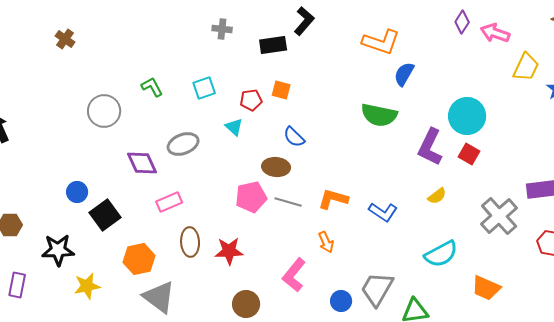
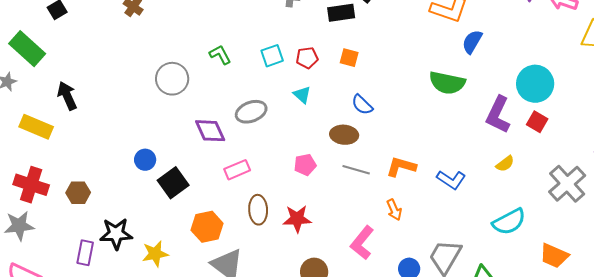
red pentagon: (251, 100) -> (307, 58), moved
pink pentagon: (251, 197) -> (305, 165), moved, size x0.7
black star: (58, 250) -> (116, 234), moved

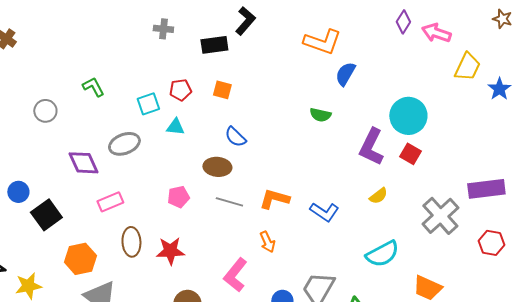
cyan square: (272, 56) -> (148, 104), moved
gray circle: (172, 79) -> (45, 111), size x0.7
green semicircle: (447, 83) -> (320, 115), size x0.6
cyan triangle: (302, 95) -> (175, 127), turned -36

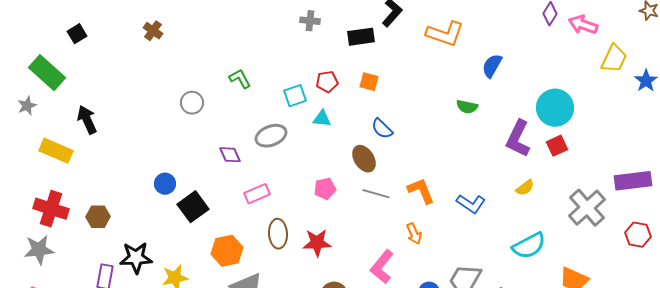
orange L-shape: (322, 42) -> (445, 34), moved
red square: (410, 154) -> (557, 146), turned 35
purple diamond: (83, 163) -> (230, 155), size x0.7
brown ellipse: (217, 167) -> (364, 159), turned 52
orange L-shape: (274, 199) -> (421, 191), turned 52

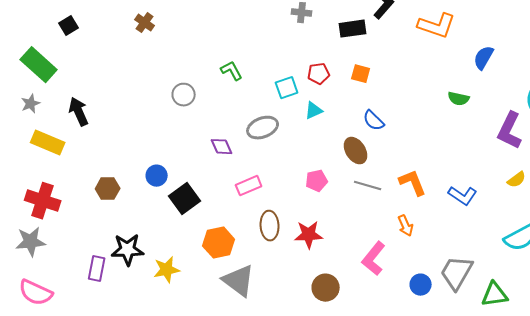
gray star: (27, 106) -> (31, 104), moved
cyan triangle: (322, 119) -> (314, 111), turned -30
brown hexagon: (98, 217) -> (108, 189), moved

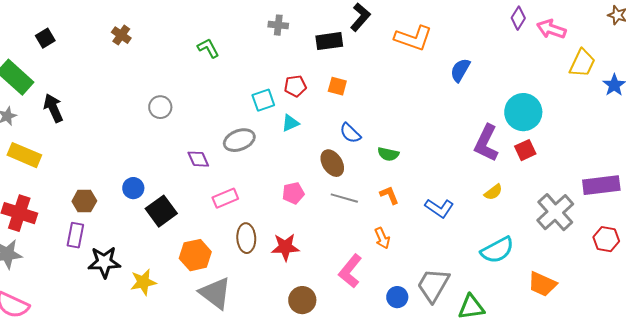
green L-shape: (232, 71) -> (208, 48), moved
green semicircle: (459, 99) -> (388, 154), moved
black arrow: (79, 112) -> (53, 108), moved
orange L-shape: (413, 183) -> (389, 195), size x0.7
purple rectangle: (97, 269) -> (75, 235), moved

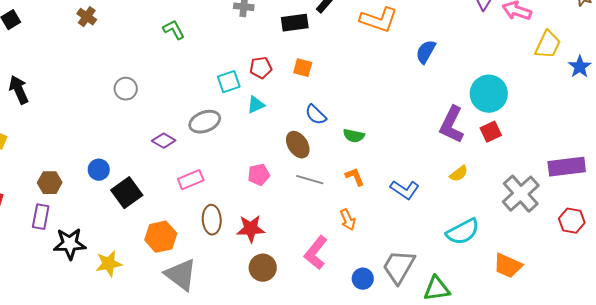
purple diamond: (198, 159) -> (164, 141), turned -35
brown circle: (302, 300) -> (263, 268), moved

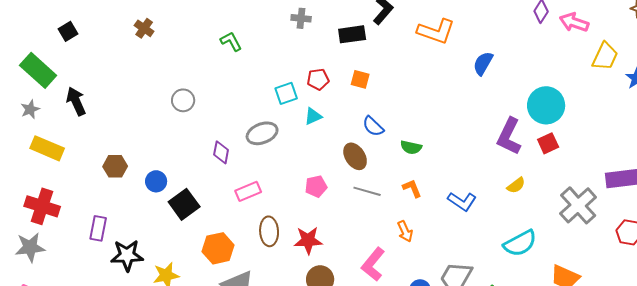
purple diamond: (164, 141) -> (221, 152), turned 70
brown hexagon: (50, 183) -> (115, 166), moved

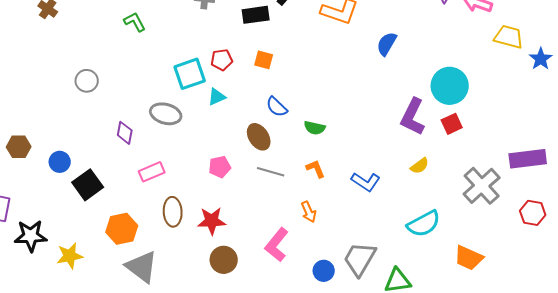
yellow trapezoid: (605, 56) -> (509, 37), turned -100
cyan square: (286, 93) -> (190, 74), size x1.4
gray ellipse: (262, 133) -> (166, 114), turned 36

